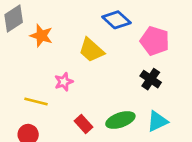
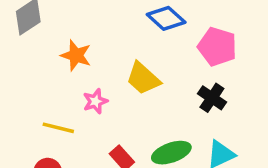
orange star: (41, 36) -> (76, 55), moved
yellow trapezoid: (91, 50) -> (143, 78), moved

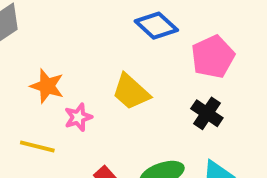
pink pentagon: (217, 47) -> (213, 57), turned 30
orange star: (76, 55) -> (47, 86), moved

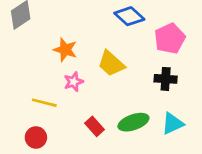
orange star: (47, 86) -> (65, 50), moved
black cross: (207, 113) -> (166, 79), turned -30

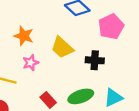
black cross: (166, 79) -> (95, 60), moved

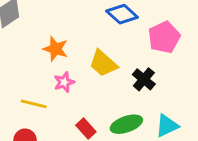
black cross: (95, 60) -> (144, 79), turned 36

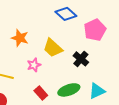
pink star: (64, 82) -> (34, 65), moved

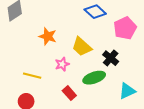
green ellipse: (69, 90) -> (94, 78), moved

